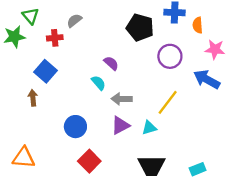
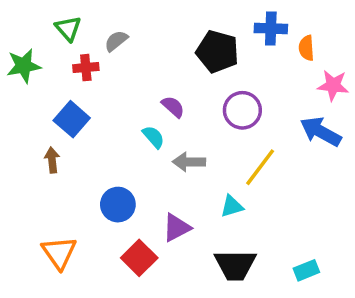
green triangle: (31, 16) -> (68, 28), moved
purple circle: (170, 56) -> (242, 110), moved
purple triangle: (120, 125) -> (177, 228), moved
orange triangle: (24, 158) -> (59, 253), moved, turned 50

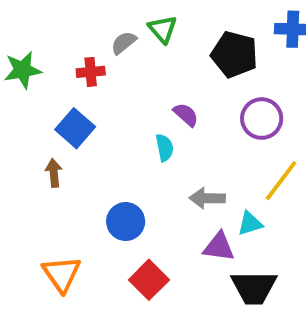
green triangle: (68, 28) -> (163, 29), moved
cyan semicircle: (153, 137) -> (164, 148), turned 30
gray arrow: (189, 162) -> (207, 198), moved
purple triangle: (177, 228) -> (219, 247), moved, turned 36

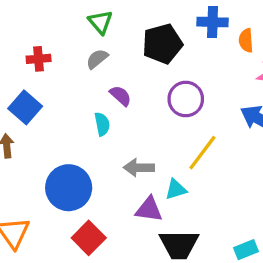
gray semicircle: (124, 43) -> (97, 59), moved
black pentagon: (234, 54) -> (162, 44), turned -30
blue circle: (126, 222) -> (69, 188), size x1.4

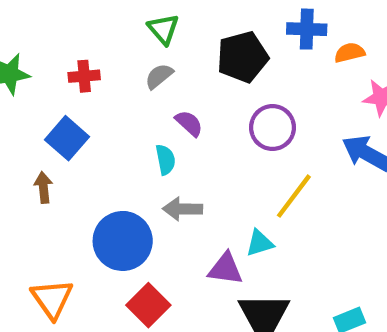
orange semicircle: (246, 40) -> (350, 53), turned 80
gray arrow: (139, 168) -> (183, 209), moved

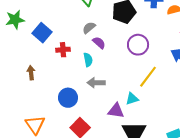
red cross: (84, 76) -> (63, 50), moved
gray semicircle: (159, 76) -> (89, 28), moved
blue square: (67, 138) -> (42, 33), moved
blue circle: (123, 241) -> (68, 98), size x0.7

